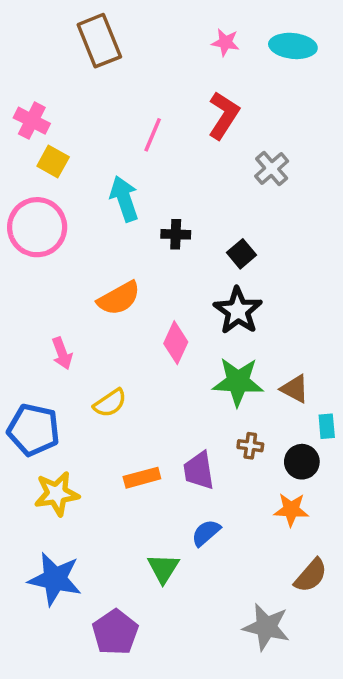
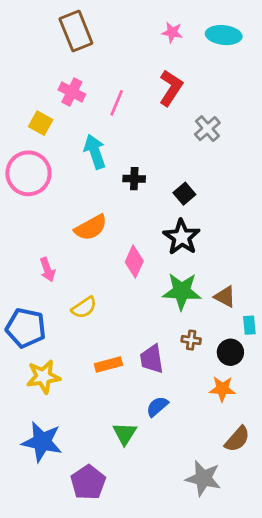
pink cross: (32, 121) -> (72, 92), moved

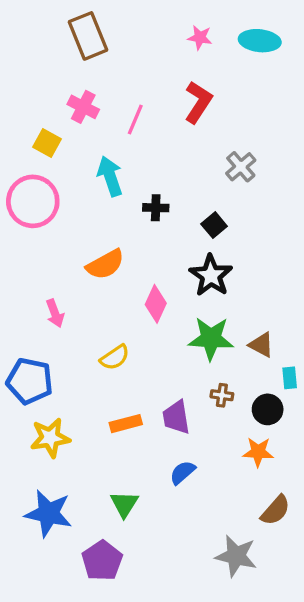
gray cross: (207, 129) -> (241, 167), moved
yellow semicircle: (84, 308) -> (115, 357), moved
green triangle: (125, 434) -> (124, 504), moved

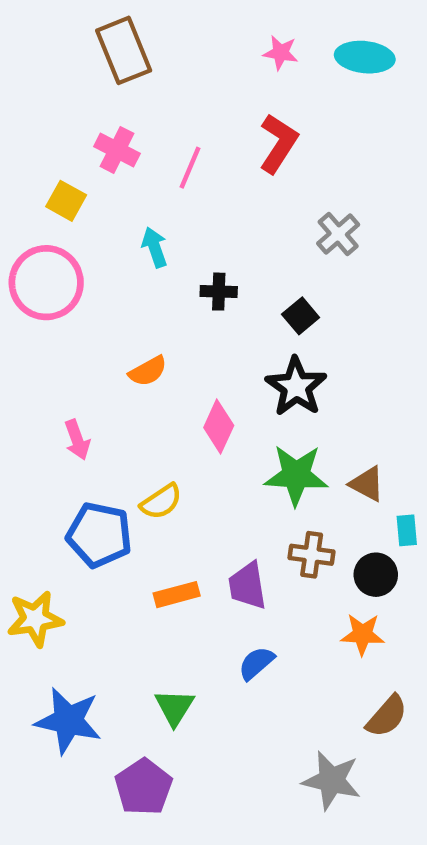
cyan arrow: (110, 176) -> (155, 247), size x0.7
orange semicircle: (105, 264) -> (148, 371), size x0.7
blue pentagon: (30, 381) -> (99, 535), moved
brown cross: (222, 395) -> (312, 555), size x1.4
yellow star: (50, 438) -> (35, 619), moved

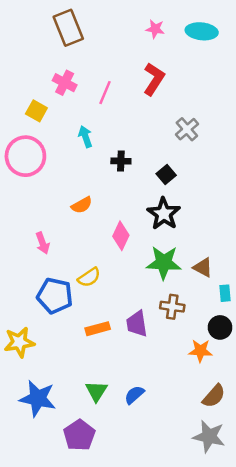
black circle: (376, 575) -> (220, 327), moved
blue semicircle: (256, 663) -> (134, 395), moved
gray star: (332, 780) -> (209, 436), moved

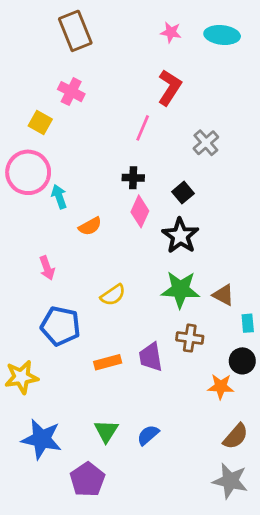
pink line: (105, 93) -> (143, 128), moved
cyan arrow: (85, 137) -> (59, 197), moved
pink diamond: (121, 236) -> (140, 211), moved
yellow semicircle: (89, 277) -> (113, 295), moved

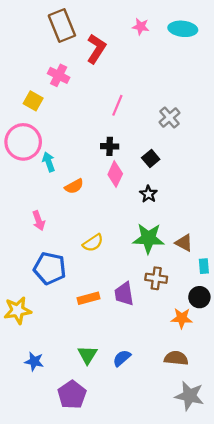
red L-shape: (170, 88) -> (96, 49), moved
black star: (180, 236) -> (148, 194), size x0.6
brown semicircle: (236, 436) -> (176, 358), moved, turned -125
blue star: (42, 439) -> (34, 361), size x0.6

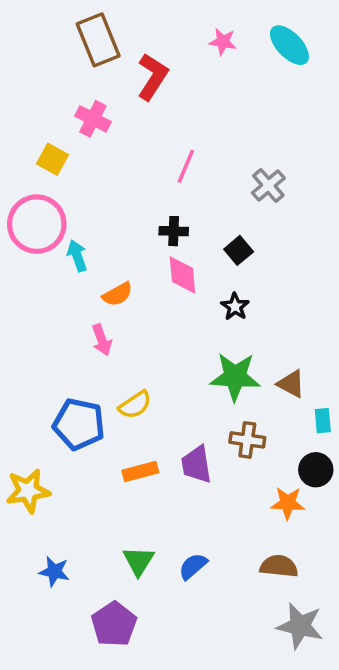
cyan ellipse: (183, 29) -> (289, 45), turned 40
pink diamond: (115, 174) -> (182, 275), turned -30
pink arrow: (39, 221) -> (102, 340), moved
yellow semicircle: (93, 243) -> (135, 405), moved

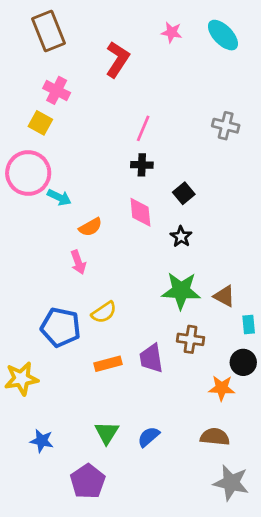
brown rectangle: (98, 40) -> (48, 31), moved
pink cross: (93, 119) -> (57, 90), moved
gray cross: (268, 185) -> (226, 126), moved, turned -35
black cross: (174, 231) -> (142, 165), moved
cyan arrow: (77, 256) -> (59, 197), turned 135

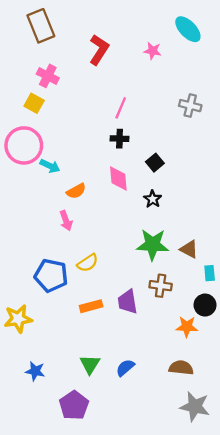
pink star: (172, 32) -> (153, 51), moved

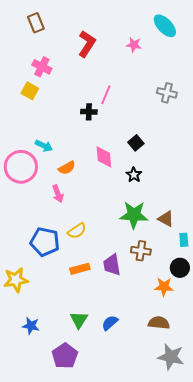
brown rectangle: (41, 26) -> (36, 23), size x0.7
black cross: (120, 139) -> (89, 112), moved
pink circle: (24, 145) -> (21, 167), moved

